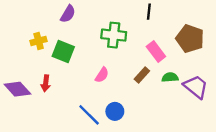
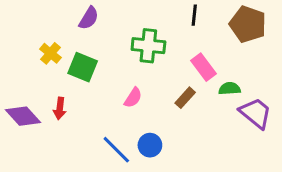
brown pentagon: (190, 39) -> (248, 24), moved
yellow cross: (39, 41) -> (50, 53), turned -35
green semicircle: (170, 77) -> (230, 89), moved

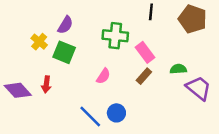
purple semicircle: (89, 18) -> (65, 25), moved
pink rectangle: (204, 67) -> (145, 52), moved

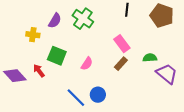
green cross: (115, 36) -> (83, 19), moved, turned 30
yellow cross: (39, 42) -> (33, 35), turned -32
green square: (64, 52) -> (57, 56), moved
red arrow: (46, 84) -> (39, 71), turned 136

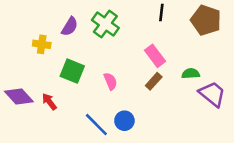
pink semicircle: (87, 64) -> (110, 81), turned -56
red arrow: (39, 71) -> (49, 102), moved

